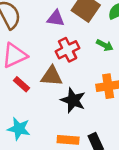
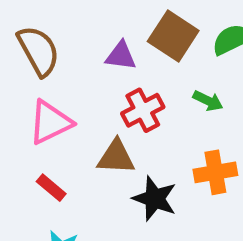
red rectangle: (22, 84) -> (51, 188), moved

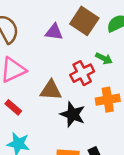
red cross: (143, 110) -> (82, 73), moved

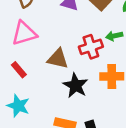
green arrow: (104, 58) -> (114, 36), turned 133

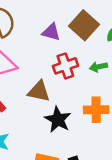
red cross: (91, 47) -> (65, 66), moved

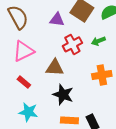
black star: (58, 120) -> (63, 95), moved

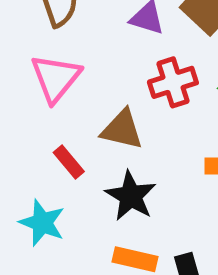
pink triangle: (23, 51) -> (56, 78), turned -35
red rectangle: (24, 82) -> (69, 162), moved

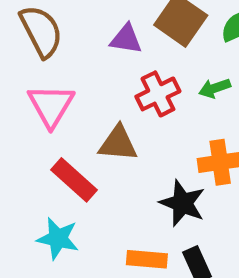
red rectangle: (69, 162) -> (74, 180), size x1.5
black star: (131, 196) -> (183, 203), moved

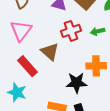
brown triangle: (118, 143) -> (50, 52), turned 30
black star: (183, 203) -> (77, 83), turned -30

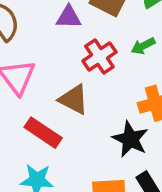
black star: (77, 83) -> (130, 139), turned -30

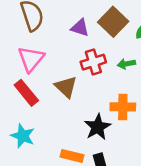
red rectangle: (43, 133) -> (26, 93), moved

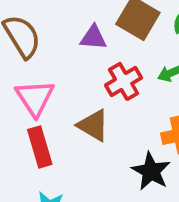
red rectangle: (26, 93) -> (40, 147), turned 36

